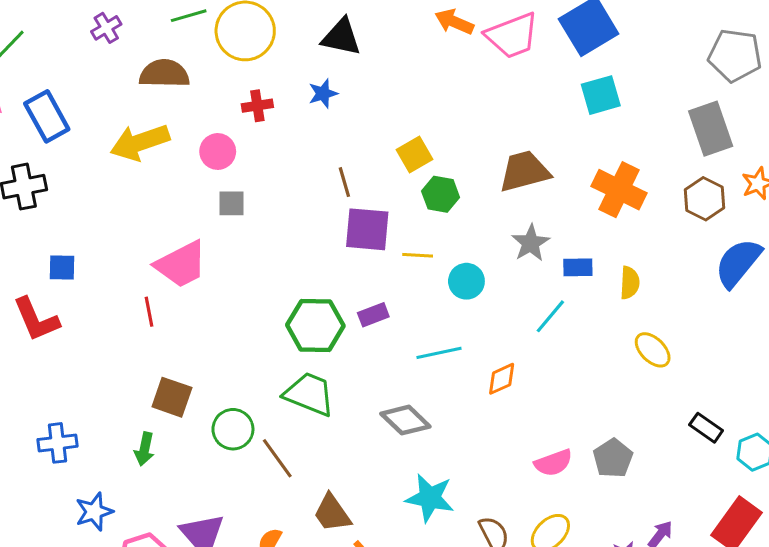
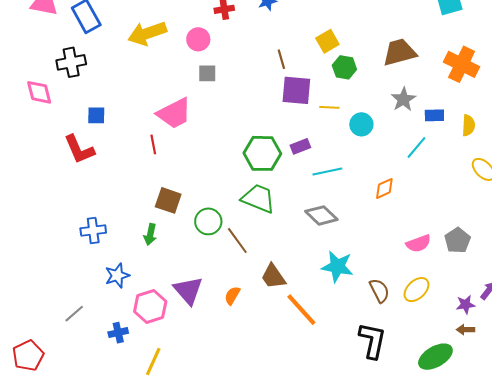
cyan line: (439, 353) -> (327, 171), moved

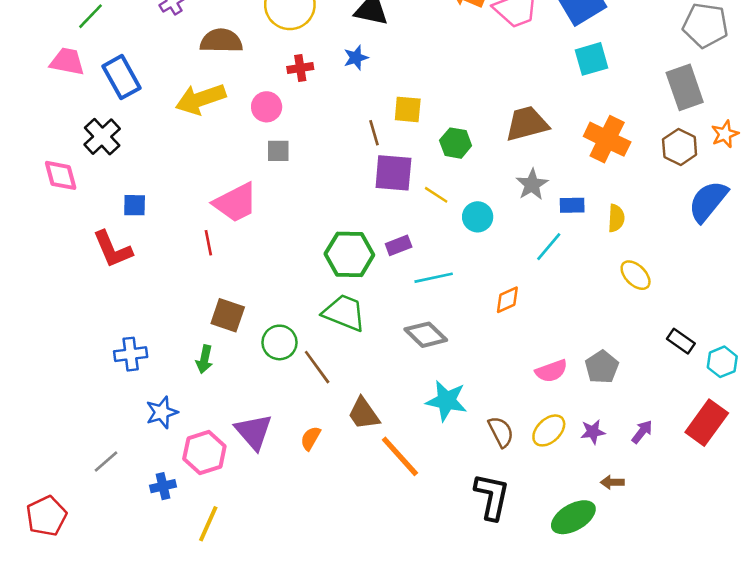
yellow square: (327, 41) -> (408, 109), moved, turned 35
black cross: (71, 62) -> (102, 137), turned -32
yellow line: (329, 107) -> (436, 195), turned 30
purple star: (466, 305) -> (593, 432), moved

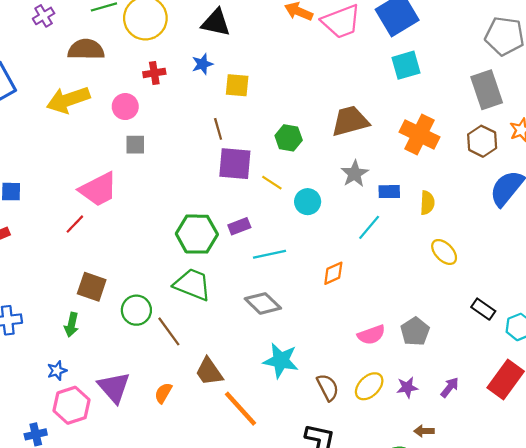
yellow square: (408, 109) -> (237, 85), moved
red line: (208, 243) -> (75, 224), turned 55
blue star: (162, 412) -> (57, 371), moved, size x0.7

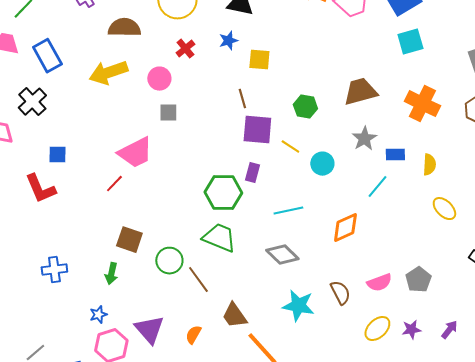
red cross: (154, 73) -> (185, 49), turned -30
purple rectangle: (239, 226) -> (252, 173), moved, turned -54
orange diamond: (333, 273) -> (345, 228), size x1.4
brown semicircle: (328, 387) -> (340, 293), moved

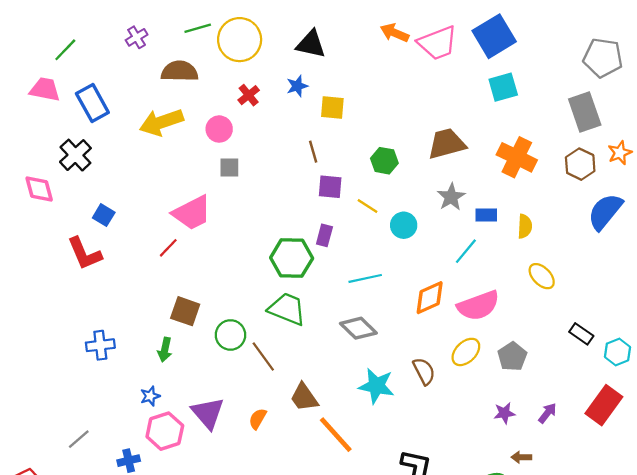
purple square: (257, 130) -> (330, 187), size x0.7
blue square: (57, 155) -> (104, 215), turned 30
pink semicircle: (379, 283) -> (478, 306), moved, size x1.5
yellow ellipse: (377, 329) -> (466, 352), moved

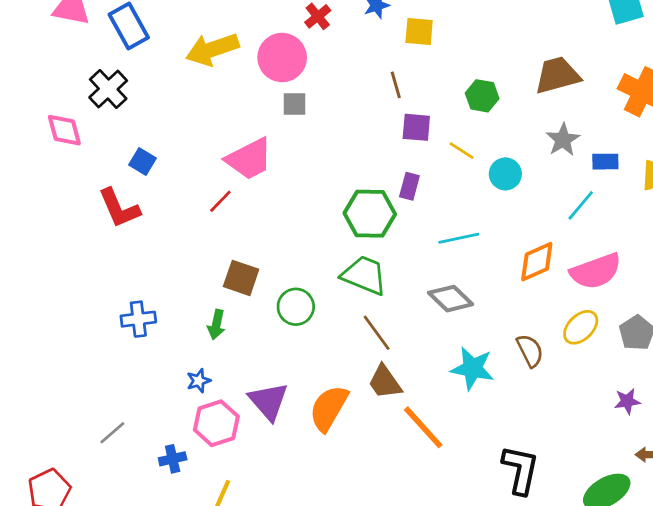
pink circle: (219, 129) -> (282, 58), size x1.5
brown line: (263, 356) -> (377, 333), moved
orange semicircle: (258, 419) -> (329, 408), size x1.8

